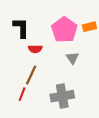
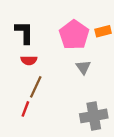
red semicircle: (35, 49) -> (29, 60), moved
gray cross: (62, 96) -> (94, 116), moved

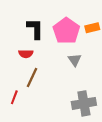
black L-shape: (24, 32) -> (35, 29), moved
red line: (25, 109) -> (14, 97), moved

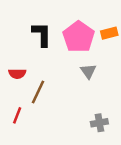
red semicircle: (26, 54) -> (17, 74), moved
gray cross: (84, 103) -> (99, 123), size x0.6

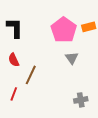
black L-shape: (42, 34) -> (15, 28), moved
red semicircle: (17, 74) -> (14, 60), turned 64

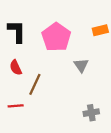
pink pentagon: (64, 30) -> (56, 37), moved
red line: (14, 94) -> (16, 106), turned 64

